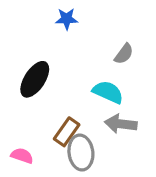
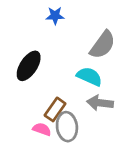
gray semicircle: (124, 54) -> (103, 45), size x1.6
pink semicircle: (22, 156) -> (42, 129), moved

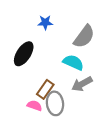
blue star: (55, 16) -> (45, 22), moved
gray arrow: (100, 103) -> (82, 84), turned -36

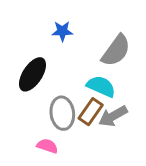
brown rectangle: (45, 89) -> (91, 112), moved
gray ellipse: (55, 103) -> (62, 113), moved

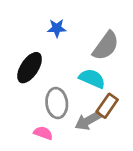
brown rectangle: (91, 112) -> (107, 106), moved
gray arrow: (113, 116) -> (88, 121), moved

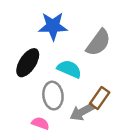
blue star: (57, 28) -> (53, 26), size x1.6
cyan semicircle: (92, 79) -> (69, 69), moved

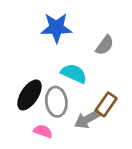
gray semicircle: (98, 43) -> (105, 45), size x0.7
black ellipse: (28, 63) -> (29, 95), moved

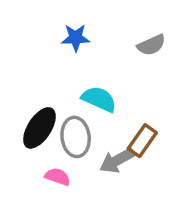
blue star: (56, 28) -> (76, 38), size x0.7
gray semicircle: (105, 45) -> (151, 45), moved, turned 30

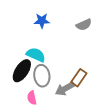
cyan semicircle: (99, 99) -> (36, 55), moved
pink semicircle: (58, 177) -> (32, 98), turned -120

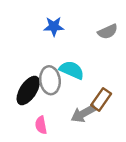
cyan semicircle: (36, 55) -> (72, 70), moved
gray ellipse: (42, 76) -> (50, 80), moved

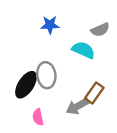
cyan semicircle: (72, 70) -> (83, 50), moved

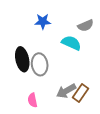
black ellipse: (26, 85) -> (22, 59), moved, turned -45
brown rectangle: (94, 93) -> (80, 93), moved

